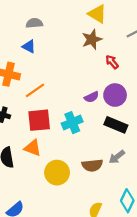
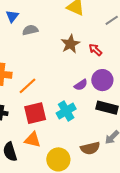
gray semicircle: (34, 23) -> (30, 30), moved
brown star: (92, 39) -> (70, 44), moved
blue triangle: (29, 47) -> (12, 16), moved, turned 48

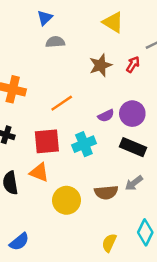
blue triangle: (12, 16) -> (45, 18), moved
red arrow: (95, 50) -> (133, 64), moved, turned 72
orange line: (28, 86) -> (62, 103), moved

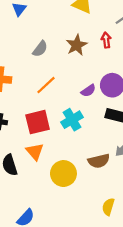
gray semicircle: (55, 42) -> (40, 49), moved, turned 140
red arrow: (133, 64) -> (106, 40), turned -32
orange triangle: (39, 172) -> (35, 152), turned 36

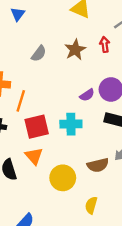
orange line: (46, 85) -> (21, 101), moved, turned -30
cyan cross: (72, 120) -> (71, 124), turned 30
yellow semicircle: (108, 207) -> (91, 205), moved

